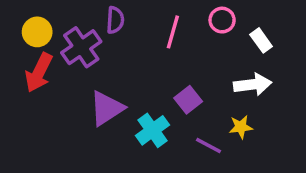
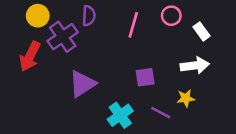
yellow circle: (37, 32) -> (38, 16), moved
purple square: (188, 100) -> (145, 77), turned 30
cyan cross: (153, 130) -> (120, 115), moved

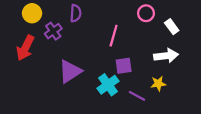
pink line: (133, 25) -> (114, 36), moved
purple cross: (63, 37) -> (53, 31), size x0.7
cyan cross: (120, 115) -> (108, 85), moved

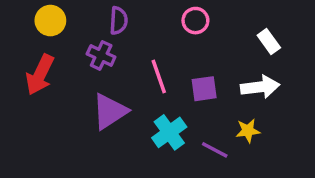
pink circle: (146, 13) -> (195, 21), moved
purple cross: (53, 31) -> (101, 55), moved, turned -30
pink line: (114, 36) -> (159, 76), moved, turned -35
purple square: (124, 66) -> (204, 89), moved

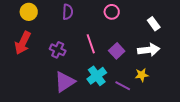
purple cross: (101, 55) -> (58, 50), moved
purple square: (204, 89) -> (117, 51), turned -35
purple triangle: (110, 111) -> (65, 82), moved

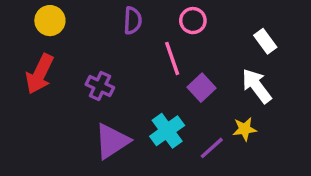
purple semicircle: (68, 12) -> (133, 21), moved
pink line: (91, 44) -> (172, 58), moved
white arrow: (149, 50) -> (257, 86), turned -120
purple line: (123, 86) -> (212, 148), turned -70

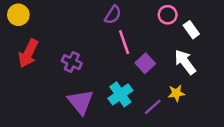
yellow circle: (50, 21) -> (18, 15), moved
purple semicircle: (133, 21) -> (113, 15), moved, turned 30
pink circle: (193, 21) -> (168, 15), moved
purple triangle: (112, 141) -> (81, 102), turned -36

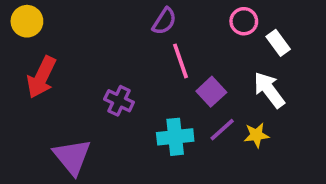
purple cross: (72, 62) -> (119, 101), moved
cyan cross: (120, 94) -> (175, 137), turned 30
purple triangle: (81, 102) -> (72, 157), moved
purple line: (153, 107) -> (222, 130), moved

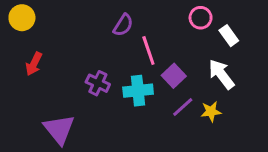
purple semicircle: (164, 21) -> (123, 25), moved
red arrow: (41, 77) -> (34, 64), size x0.7
cyan cross: (175, 137) -> (138, 91), moved

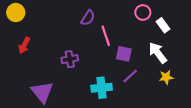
purple square: (174, 76) -> (124, 54), turned -35
purple cross: (98, 83) -> (70, 59), turned -35
cyan cross: (138, 91) -> (102, 88), moved
yellow star: (211, 111) -> (166, 77), moved

